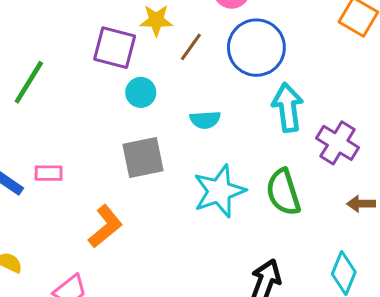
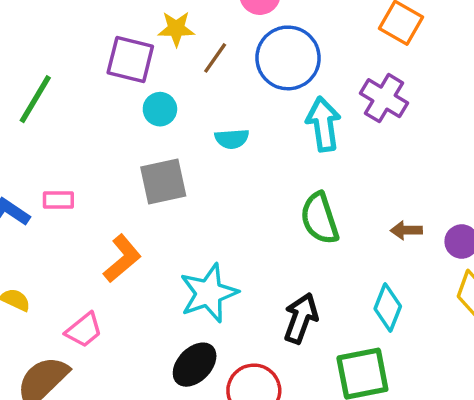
purple cross: (338, 143) -> (384, 98), moved
cyan star: (219, 191) -> (209, 293), moved

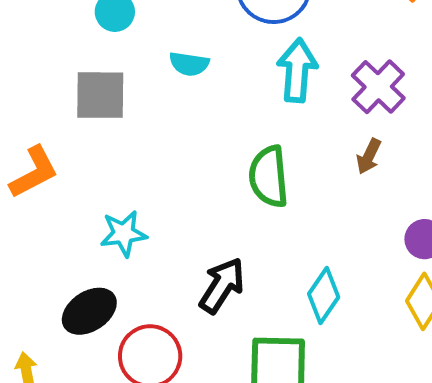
purple cross: (384, 98) -> (378, 87), moved
brown arrow: (406, 230) -> (369, 156), moved, turned -76
cyan star: (209, 293) -> (124, 234), size x0.7

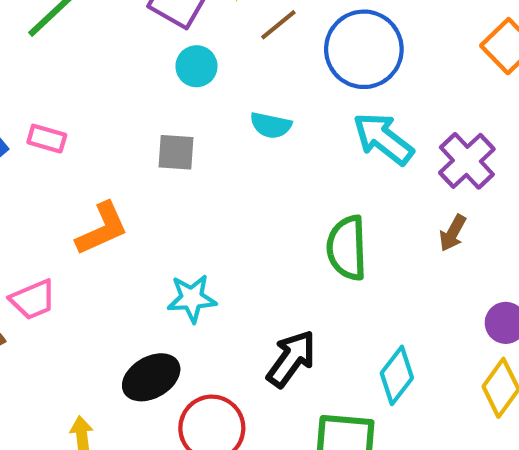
cyan arrow: (297, 70) -> (383, 139), turned -60
gray square: (100, 95) -> (176, 152), size x0.7

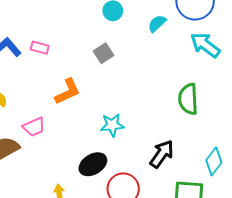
cyan semicircle: (271, 125) -> (157, 23), moved, turned 126
gray square: (176, 152) -> (103, 53), turned -36

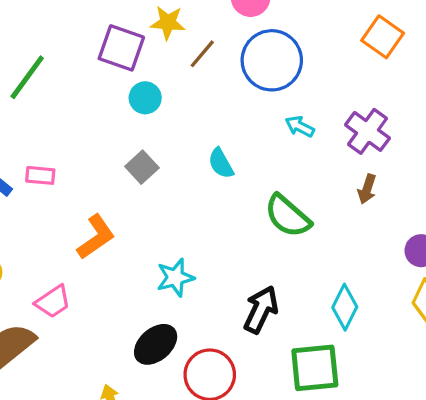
cyan semicircle: (157, 23) -> (221, 163), moved, turned -66
cyan arrow: (205, 45) -> (300, 127), size x0.6
green semicircle: (188, 99) -> (288, 216), turned -36

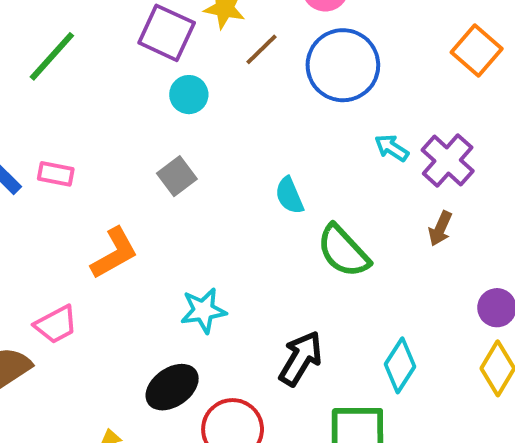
cyan arrow: (300, 127) -> (392, 148), moved
cyan semicircle: (221, 163) -> (289, 195), moved

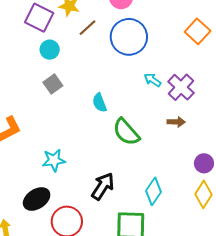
gray square: (177, 176) -> (53, 84), moved
brown arrow: (440, 229) -> (176, 122), turned -114

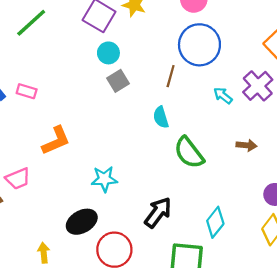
brown line: (87, 28) -> (171, 76), moved, turned -36
gray square: (53, 84) -> (118, 81), moved
purple cross: (181, 87) -> (258, 86), moved

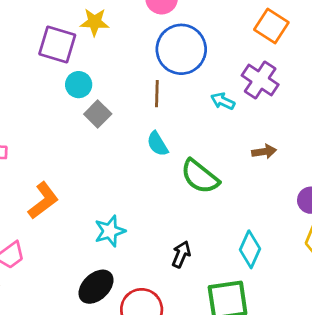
black arrow: (158, 212) -> (181, 254), size x0.7

